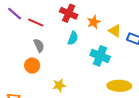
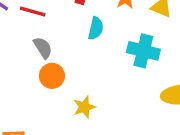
orange circle: (32, 66) -> (52, 76), moved

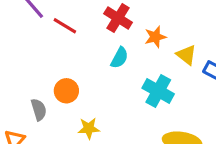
gray semicircle: (43, 48) -> (39, 110), moved

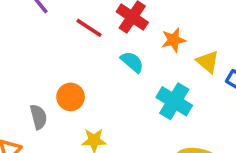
red line: (65, 26) -> (89, 28), moved
cyan semicircle: (120, 58) -> (132, 62), turned -80

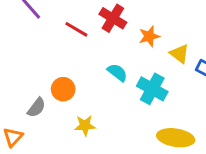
cyan semicircle: (132, 62) -> (117, 73), moved
gray semicircle: (38, 117) -> (36, 108), turned 55

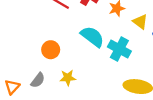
cyan semicircle: (117, 73) -> (92, 37), size x1.5
gray semicircle: (36, 108) -> (38, 80), moved

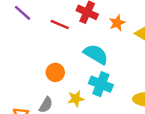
cyan cross: (119, 49) -> (101, 84), moved

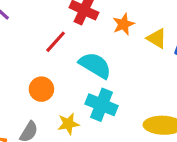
red line: (60, 24) -> (56, 42), moved, turned -72

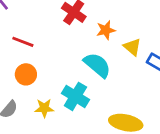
red line: (56, 42) -> (23, 42), moved, turned 60
cyan semicircle: (95, 65) -> (97, 65), moved

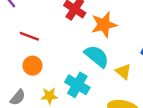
orange star: (106, 30) -> (104, 25), size x1.5
yellow triangle: (132, 47) -> (123, 72), moved

